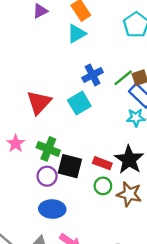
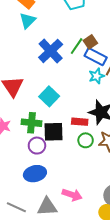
blue cross: (93, 75) -> (51, 51), size x1.4
cyan square: (79, 103) -> (49, 96), moved
blue ellipse: (52, 209) -> (35, 174), moved

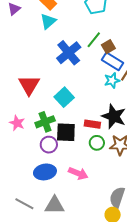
green line: (77, 46) -> (94, 40), moved
green cross: (31, 123) -> (45, 122), turned -30
pink arrow: (72, 195) -> (78, 173), moved

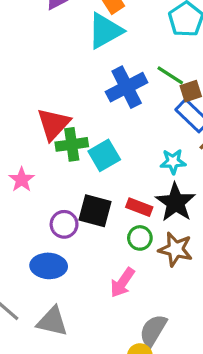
cyan triangle: (48, 21) -> (105, 31), size x1.4
green line: (94, 40) -> (170, 75), turned 72
cyan star: (112, 80) -> (173, 162), moved
green cross: (45, 122) -> (72, 144), moved
pink arrow: (78, 173) -> (122, 283), moved, turned 90

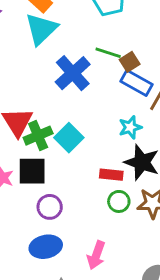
black square: (95, 211) -> (32, 171), moved
pink arrow: (122, 283) -> (96, 255), moved

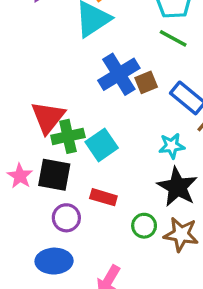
green line: (108, 53) -> (173, 38), moved
brown square: (130, 62) -> (146, 82), moved
red rectangle: (111, 175) -> (103, 197), moved

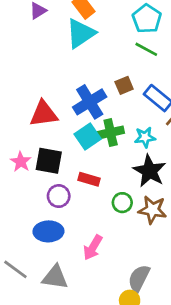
blue cross: (119, 74) -> (90, 102), moved
red triangle: (48, 117) -> (44, 114), turned 44
green cross: (68, 136) -> (111, 133), moved

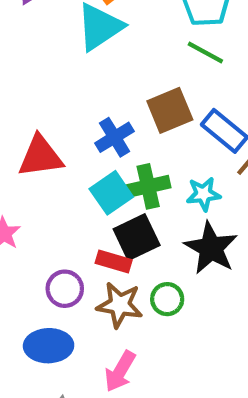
brown square: (124, 85) -> (170, 110), size x1.5
blue cross: (90, 102) -> (115, 137), size x0.7
black square: (49, 161) -> (137, 237), moved, turned -36
brown star: (152, 210) -> (120, 305), moved

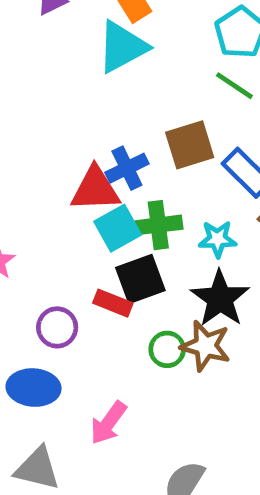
red triangle: (40, 156) -> (95, 189), moved
brown star: (120, 305) -> (206, 346), moved

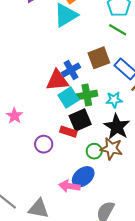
blue ellipse: (34, 388) -> (83, 177), moved, turned -40
pink arrow: (108, 423) -> (69, 186), turned 66

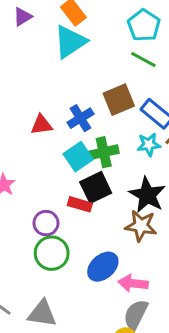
red triangle: (57, 80) -> (41, 125), moved, size x0.7
cyan star: (114, 100) -> (149, 145), moved
green circle: (94, 151) -> (52, 253), moved, size x1.5
pink arrow: (69, 186) -> (133, 283), moved

